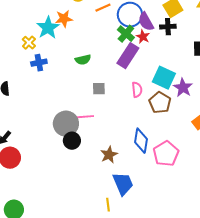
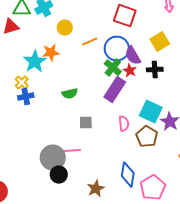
black cross: (168, 27) -> (155, 70), moved
yellow cross: (29, 43) -> (22, 83), moved

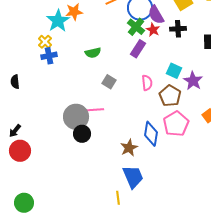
purple rectangle: (115, 90) -> (138, 49), size x0.7
cyan square: (151, 112) -> (174, 71), size x0.7
gray square: (86, 123) -> (109, 82), turned 32
pink pentagon: (153, 188) -> (176, 124), moved
brown star: (96, 189) -> (129, 148), moved

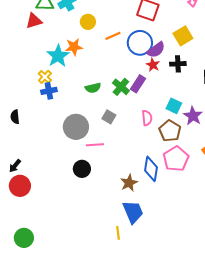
purple semicircle: (156, 15) -> (156, 50), turned -96
green cross: (136, 27) -> (121, 87), moved
gray circle: (76, 117) -> (76, 127), moved

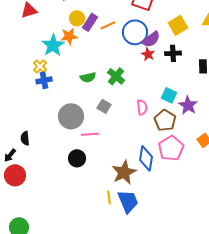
yellow circle: (88, 22) -> (77, 18), moved
purple rectangle: (138, 84) -> (90, 22), moved
black semicircle: (15, 117) -> (25, 138), moved
brown star: (129, 183) -> (124, 172), size x1.4
yellow line: (118, 233) -> (109, 197), moved

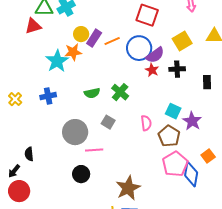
yellow cross: (40, 66) -> (15, 99), moved
blue diamond: (146, 158) -> (191, 174), moved

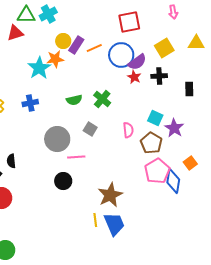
red square: (147, 15) -> (129, 22), turned -30

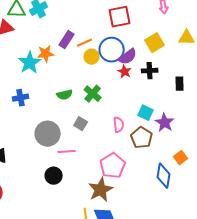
yellow circle: (63, 41) -> (92, 57), moved
pink pentagon: (157, 171) -> (113, 166), moved

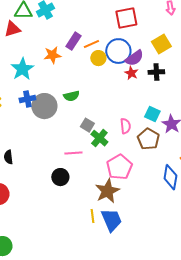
cyan star: (30, 63) -> (22, 69), moved
green cross: (93, 94) -> (99, 138), moved
gray circle: (48, 134) -> (44, 106), moved

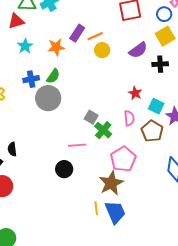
blue circle: (118, 51) -> (164, 14), moved, size x0.6
cyan star: (22, 69) -> (25, 46), moved, size x0.7
red star: (131, 73) -> (135, 93), moved
green semicircle: (71, 96) -> (53, 76), moved, turned -42
blue cross: (27, 99) -> (31, 79), moved

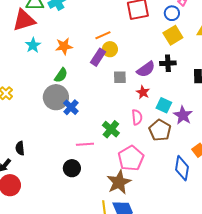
red triangle: (16, 21) -> (24, 20), size x1.4
purple rectangle: (77, 33) -> (98, 57), moved
purple semicircle: (138, 50) -> (146, 69), moved
blue cross: (31, 79) -> (71, 107), moved, turned -35
gray square: (91, 117) -> (120, 77), moved, turned -32

